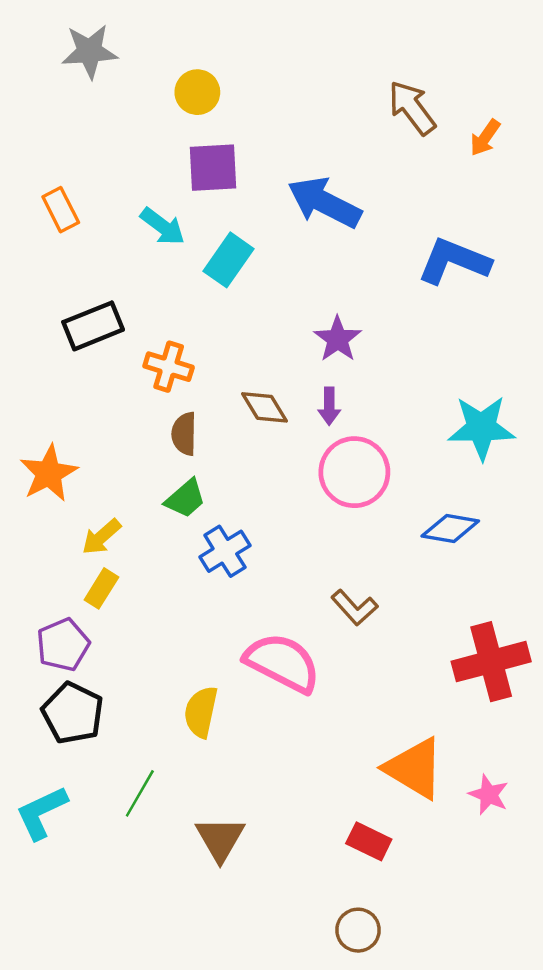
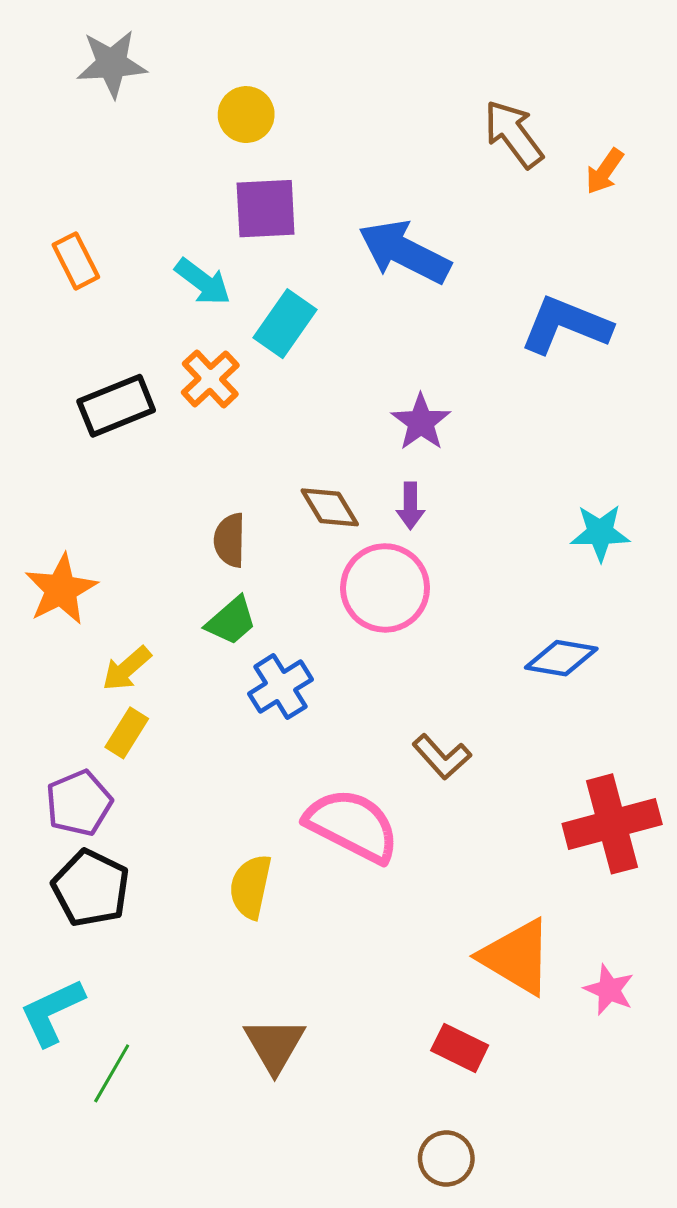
orange cross: (169, 367) -> (210, 379), moved, turned 30
cyan star: (481, 428) -> (600, 533), size x0.7
pink circle: (354, 472) -> (385, 588), moved
green line: (140, 793) -> (112, 1073), moved

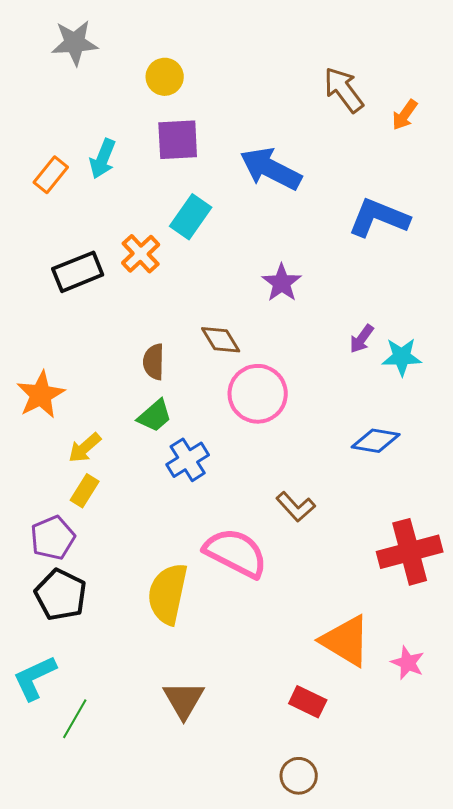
orange rectangle: (76, 261) -> (51, 175), turned 66
cyan arrow: (203, 282) -> (103, 159), moved, turned 75
purple arrow: (410, 506) -> (362, 339), moved, turned 36
yellow semicircle: (251, 887) -> (168, 594), size x1.4

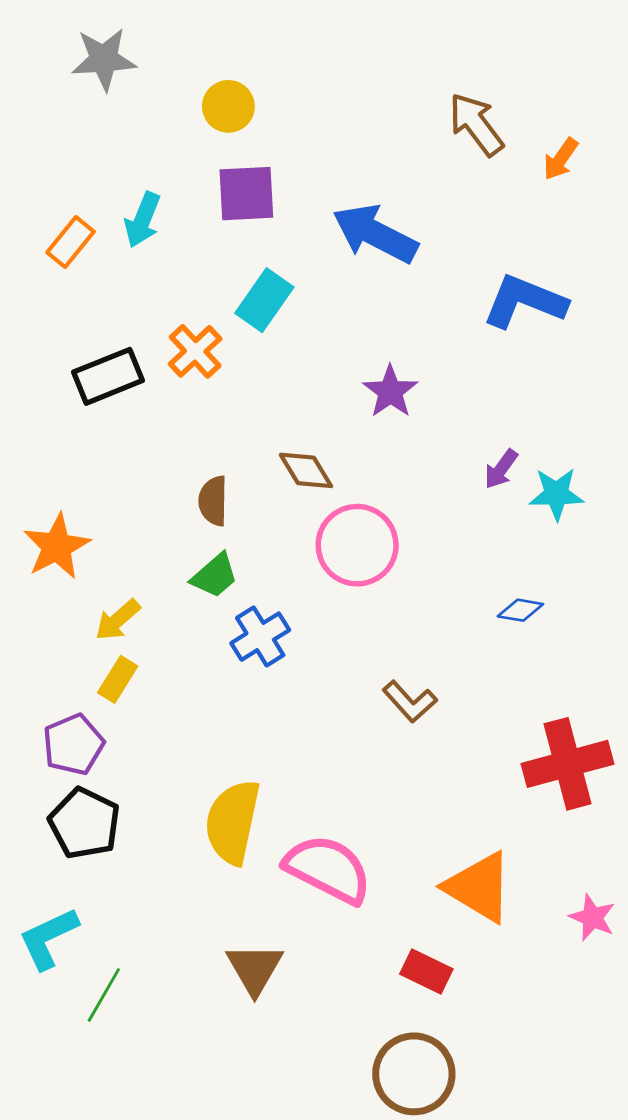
blue diamond: (376, 441) -> (520, 610), size x0.7
pink semicircle: (236, 553) -> (328, 869), moved
pink star: (408, 663) -> (592, 917), moved
brown circle: (299, 776) -> (414, 1074), size x1.6

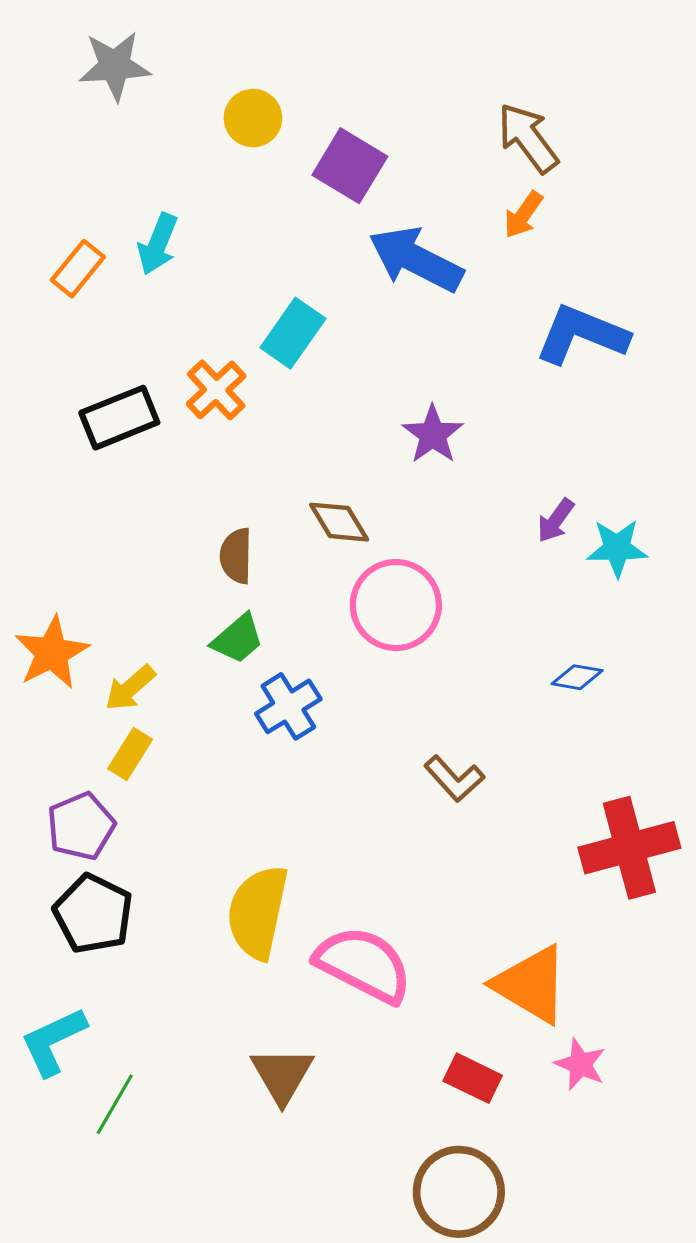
orange arrow: (561, 159) -> (523, 215), moved
purple square: (246, 194) -> (350, 166), moved, turned 34
orange star: (57, 547) -> (52, 653), moved
pink star: (592, 917) -> (580, 1064), moved

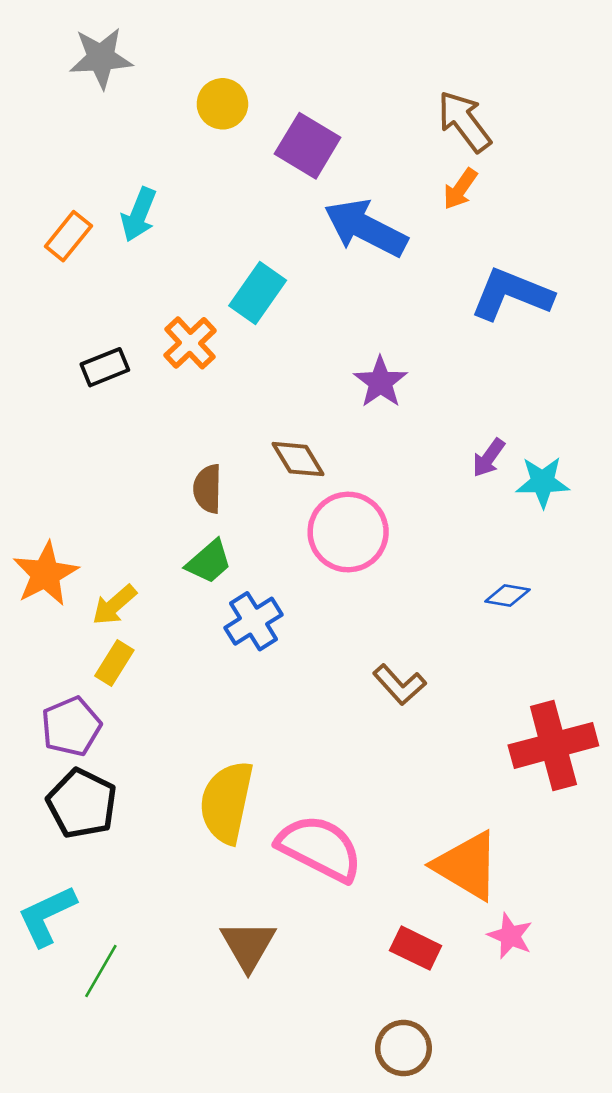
black rectangle: (119, 418) -> (105, 367), size x0.7
brown circle: (459, 1192) -> (403, 1048), size x0.7

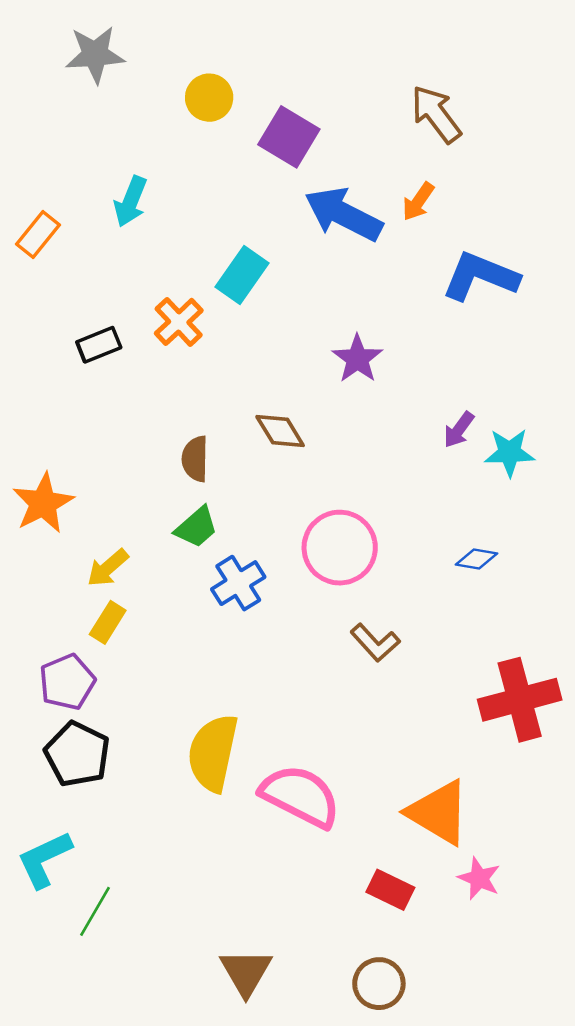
orange arrow: (460, 189) -> (418, 202), moved
orange rectangle: (68, 236) -> (38, 234), moved
pink circle: (348, 532) -> (340, 548), moved
orange star: (45, 574) -> (43, 503), moved
brown triangle: (248, 945) -> (246, 972), moved

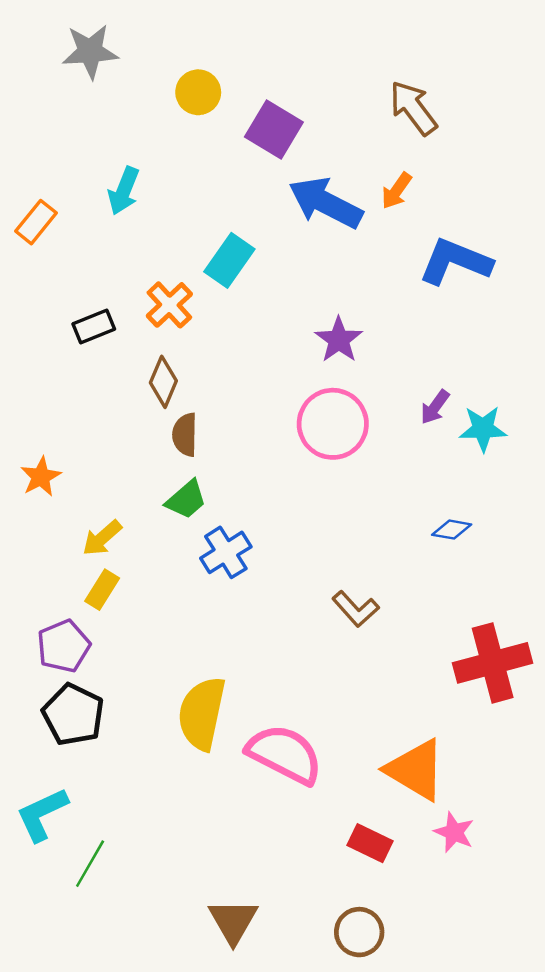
brown diamond: (280, 431) -> (163, 382), moved, turned 54
orange star: (43, 503) -> (41, 477), size x0.7
pink circle: (340, 548) -> (333, 424), moved

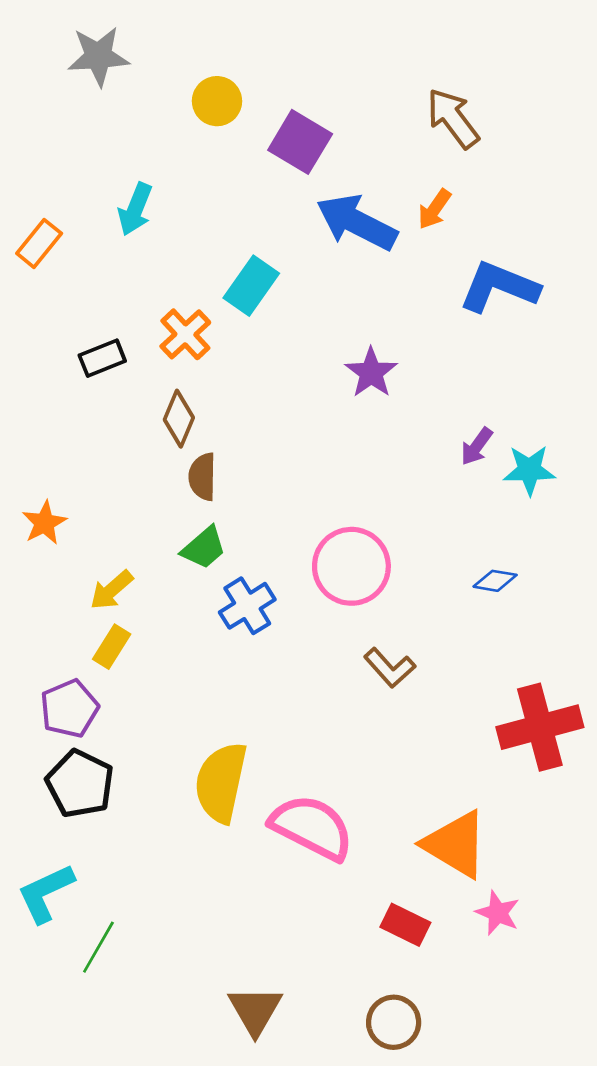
pink circle: (333, 424) -> (351, 566), moved

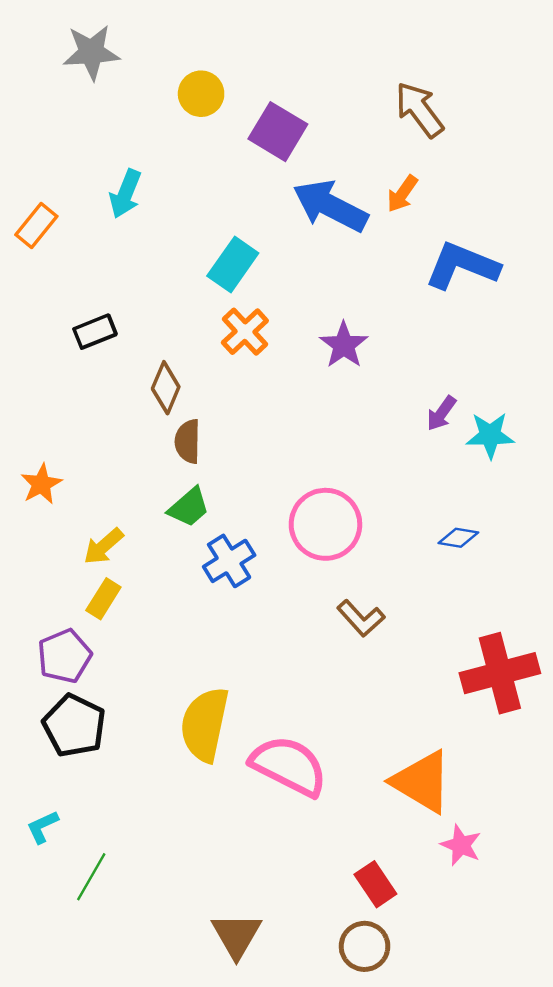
orange cross: (185, 334) -> (245, 332), moved
cyan L-shape: (46, 893) -> (42, 827), size x0.6
red rectangle: (405, 925) -> (375, 884), moved, turned 30

